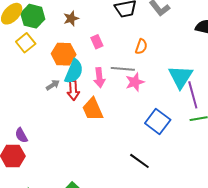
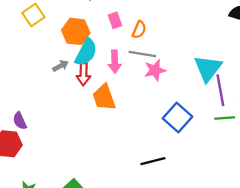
orange semicircle: (141, 47) -> (139, 30), moved
black line: (139, 161) -> (153, 161), turned -55

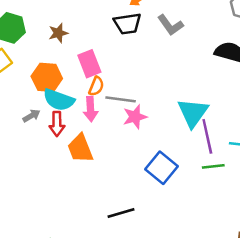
pink rectangle: (115, 20) -> (89, 64), size x1.5
orange semicircle: (139, 30) -> (96, 86), moved
cyan semicircle: (86, 52) -> (59, 100), turned 84
black line: (153, 161) -> (121, 213), moved

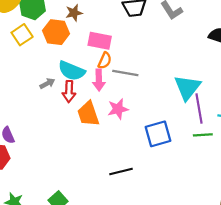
pink rectangle: (89, 64) -> (100, 41), turned -60
orange hexagon: (47, 77) -> (56, 32), moved
pink star: (135, 117) -> (118, 109), moved
blue square: (161, 168) -> (158, 134), turned 32

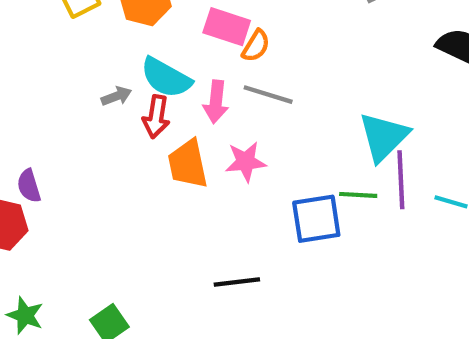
orange semicircle: (105, 61) -> (256, 46), moved
green line: (203, 135) -> (358, 195), moved

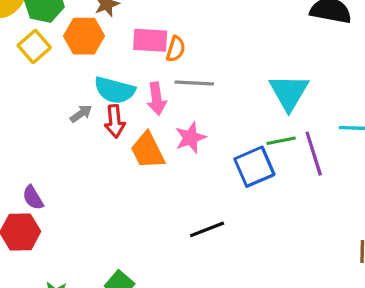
purple line: (401, 180) -> (314, 154), moved

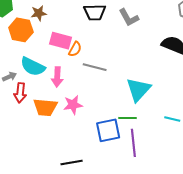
gray line: (194, 83) -> (95, 67), moved
red arrow: (115, 121) -> (20, 93), moved
orange trapezoid: (148, 151) -> (45, 107), turned -70
purple line: (314, 154) -> (133, 143), moved

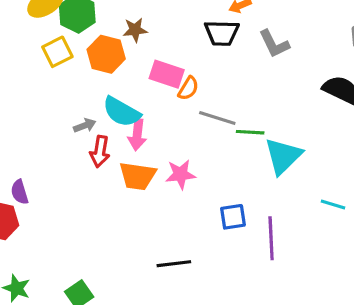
pink arrow: (57, 77) -> (137, 135), moved
green line: (128, 118) -> (250, 132), moved
blue square: (108, 130) -> (233, 217), size x0.7

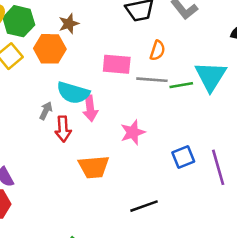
pink rectangle: (167, 74) -> (117, 64), moved
orange semicircle: (188, 88) -> (157, 50), moved
gray arrow: (85, 126) -> (46, 111), turned -30
cyan triangle: (283, 156) -> (211, 76), moved
orange trapezoid: (138, 176) -> (94, 167), moved

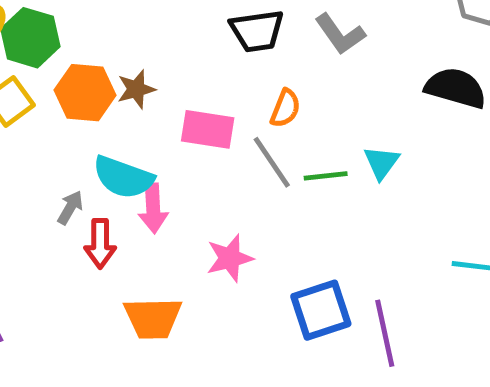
brown star: (69, 24) -> (136, 89), moved
cyan triangle: (211, 76) -> (381, 163), size x0.6
gray line: (152, 80) -> (272, 162), turned 48
blue square: (183, 157) -> (321, 310), size x1.4

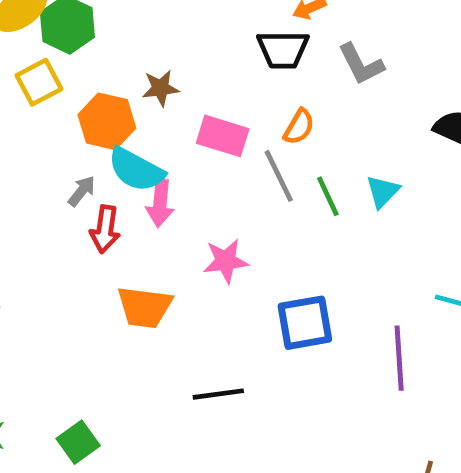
orange hexagon: (85, 93) -> (107, 121), moved
green line: (326, 176) -> (328, 196), turned 63
purple line: (385, 333) -> (399, 358), moved

